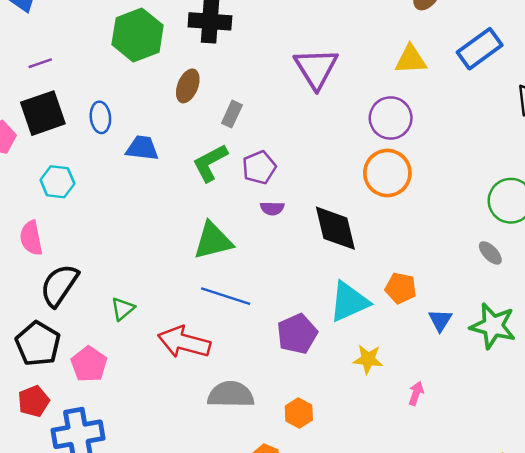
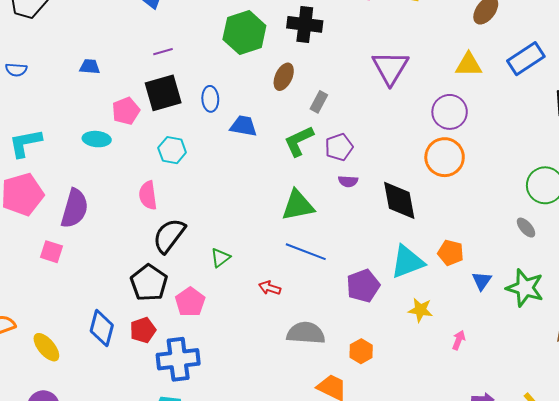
red arrow: (184, 342) -> (270, 288), size x0.5

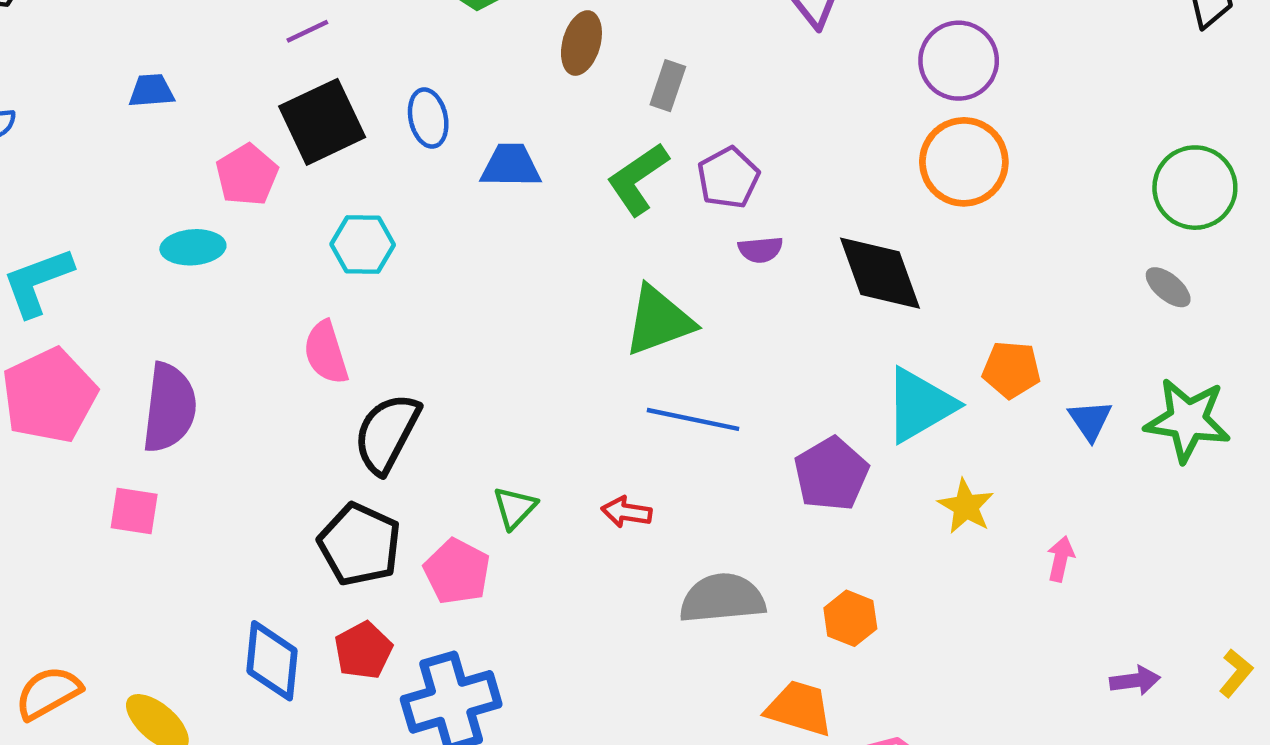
green triangle: (220, 258) -> (515, 508), moved
yellow star: (420, 310) -> (966, 506), turned 30

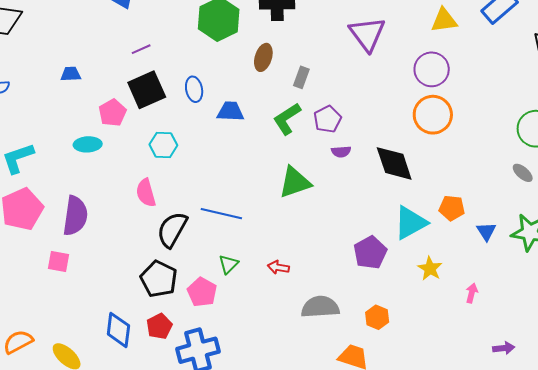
blue line: (693, 419) -> (221, 214), moved

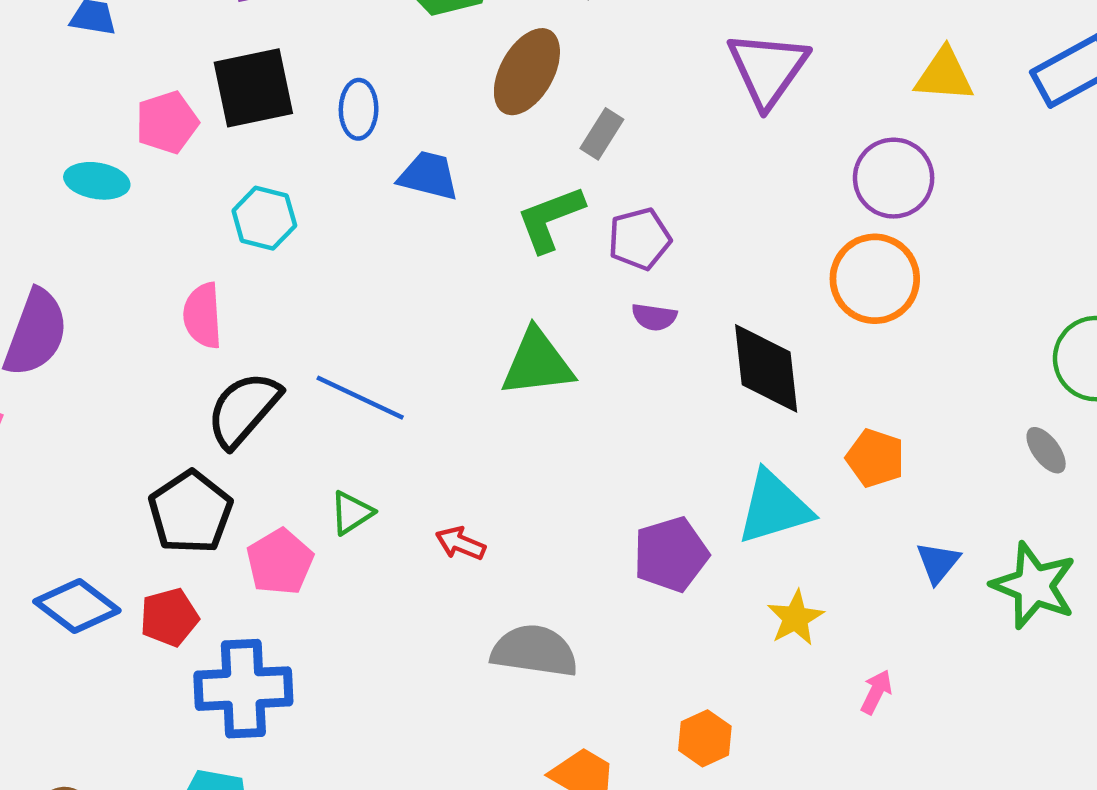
brown ellipse: (263, 57) -> (527, 72), size x1.4
orange pentagon: (452, 208) -> (875, 458), moved
orange hexagon: (377, 317) -> (705, 738), moved
blue diamond: (118, 330) -> (77, 606), turned -72

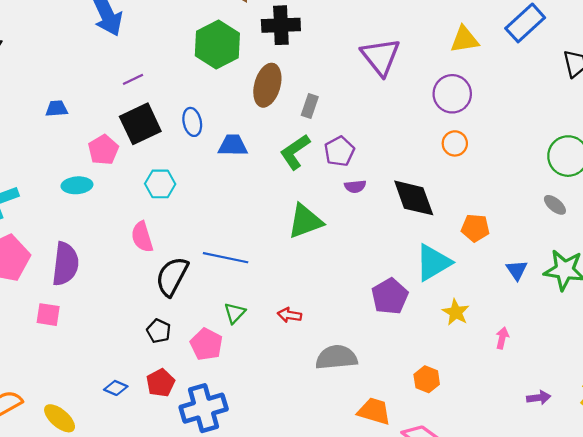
orange circle: (875, 279) -> (455, 143), size x0.6
black pentagon: (191, 512) -> (159, 331), size x0.6
blue diamond: (77, 606) -> (116, 388), size x0.6

